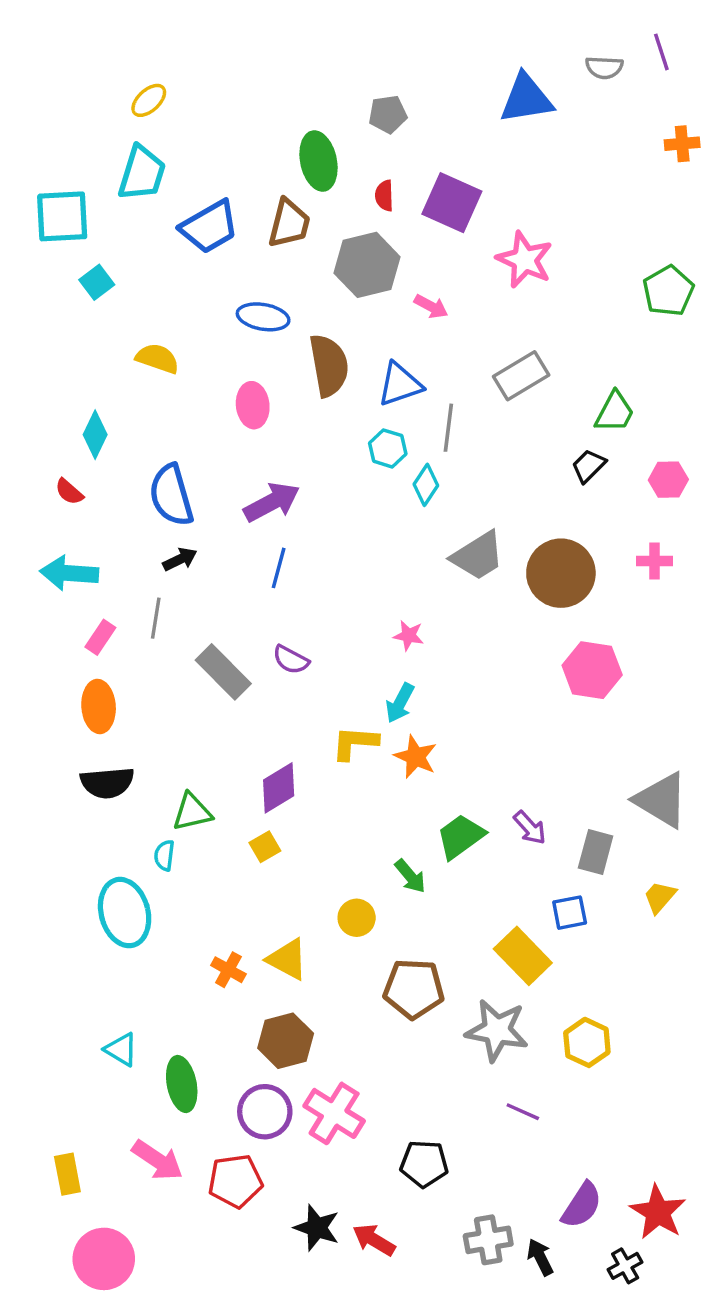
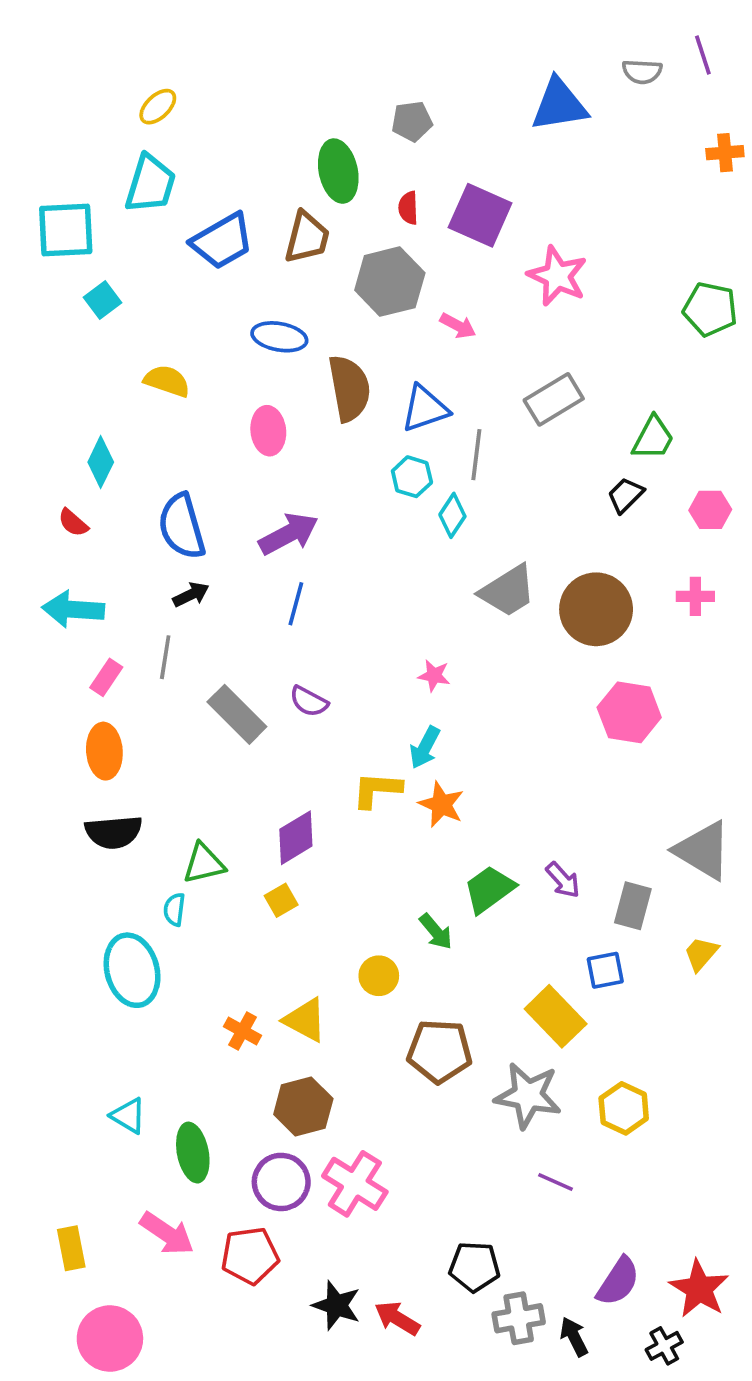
green pentagon: (668, 291) -> (710, 309), turned -30
black pentagon: (424, 1164) -> (475, 1267), moved

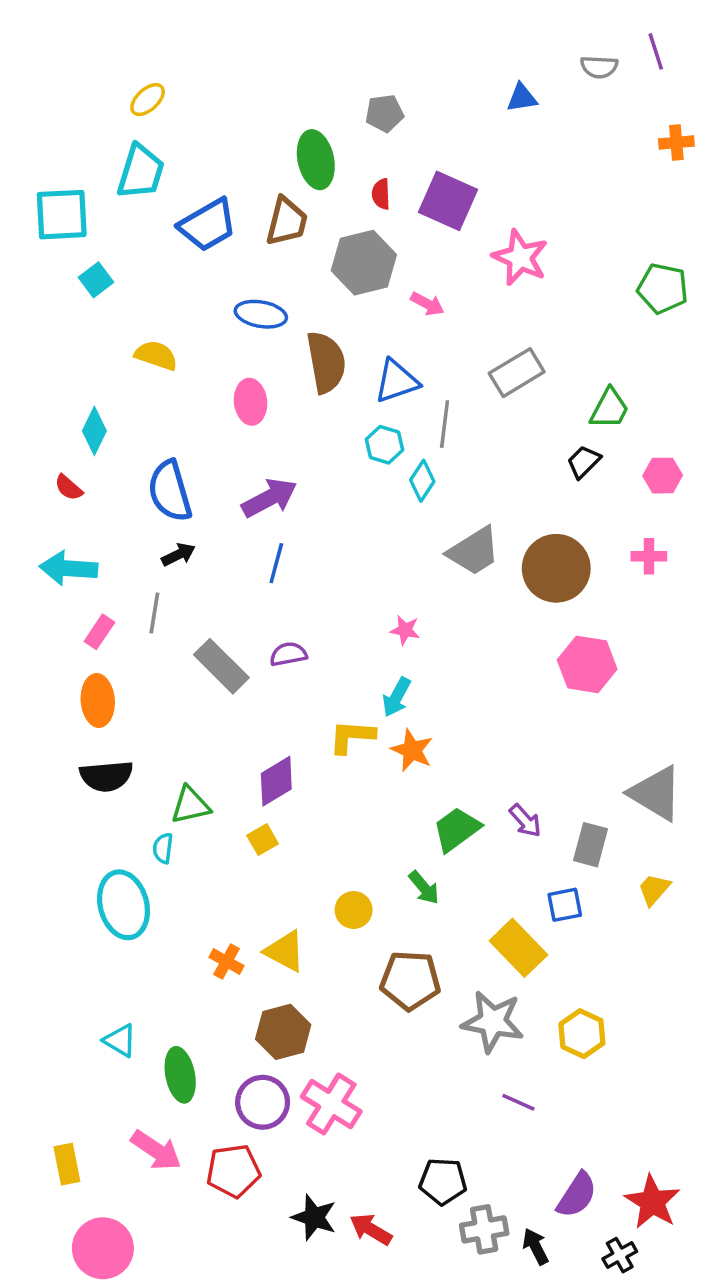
blue triangle: (559, 105) -> (522, 98), size x0.6
purple semicircle: (309, 701) -> (288, 654), turned 141
green arrow: (436, 932) -> (424, 888), moved

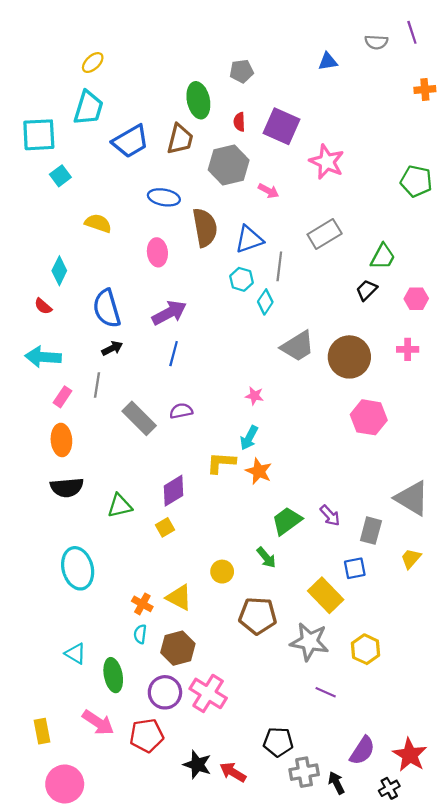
cyan semicircle: (163, 848) -> (140, 634), moved

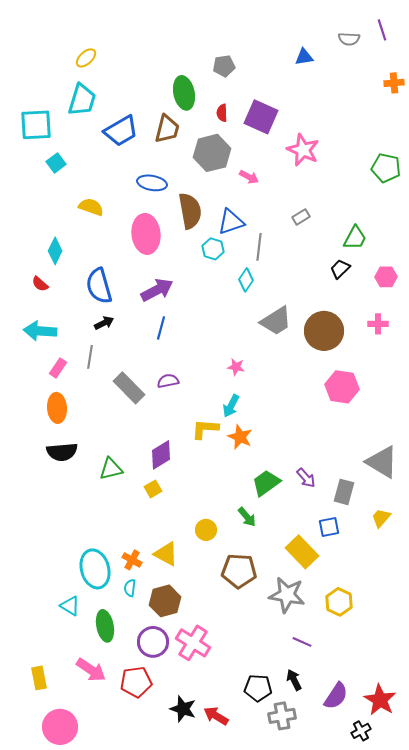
gray rectangle: (325, 234) -> (301, 217), size x0.6
pink ellipse: (157, 252) -> (146, 234), size x1.5
cyan hexagon: (242, 279) -> (213, 249), moved
cyan ellipse: (78, 568) -> (95, 569), moved
black arrow: (336, 783) -> (294, 680), moved

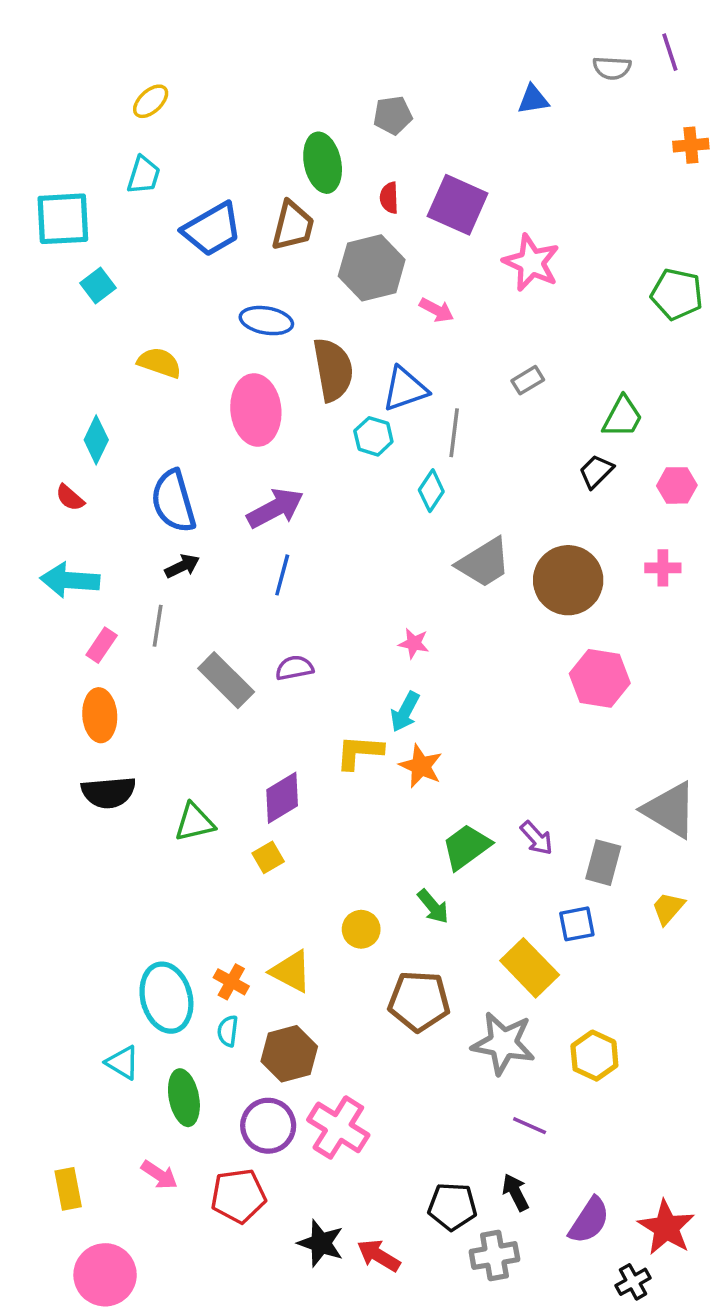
cyan trapezoid: (82, 100) -> (144, 175), size x0.7
pink arrow: (91, 670) -> (159, 1175), size x0.7

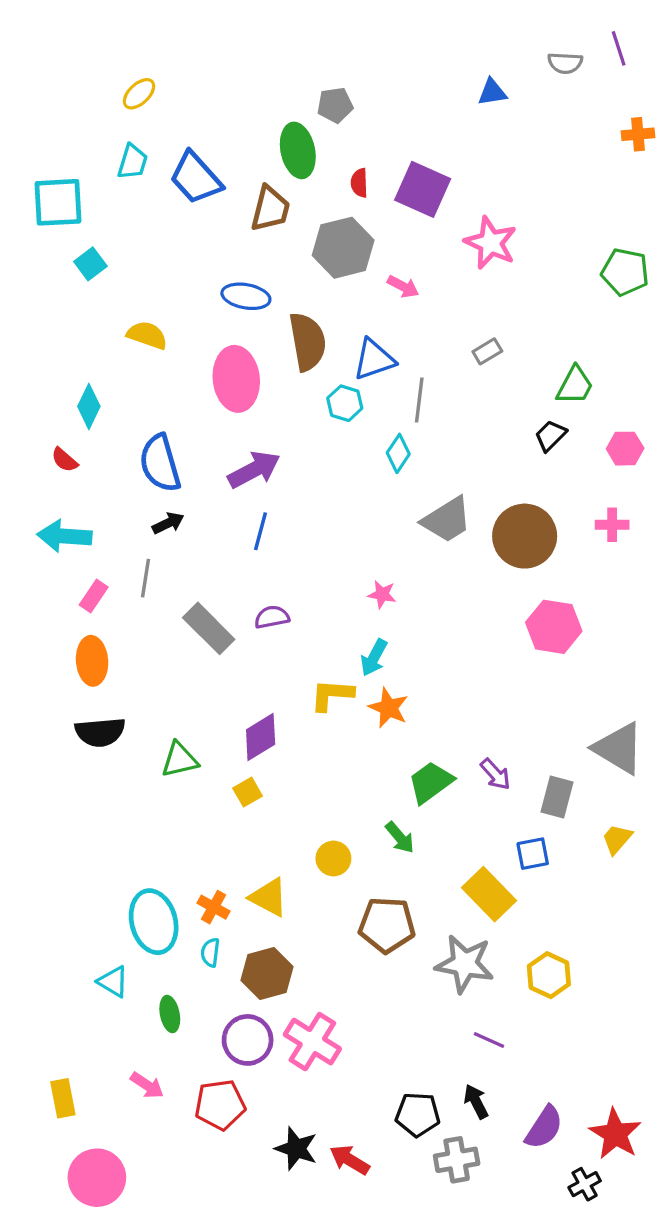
gray pentagon: (393, 115) -> (335, 105), moved
blue trapezoid: (212, 229) -> (196, 178), moved, turned 78
green ellipse: (184, 1098) -> (170, 1014), size x0.7

